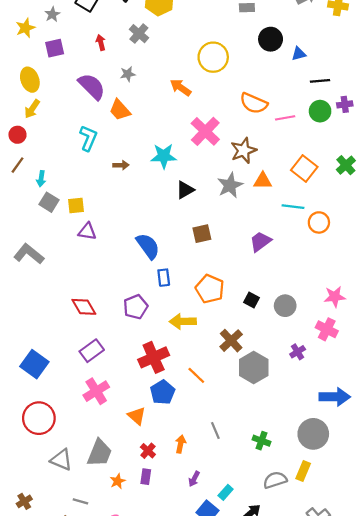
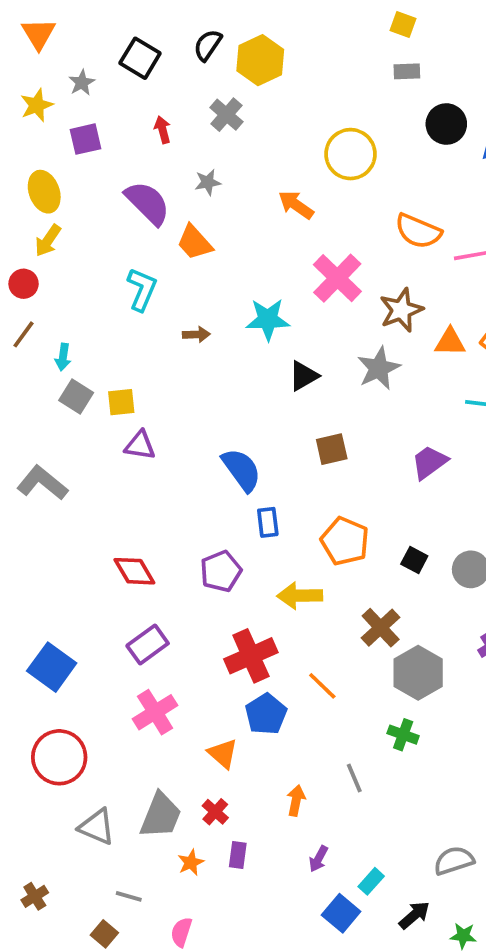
orange triangle: (263, 181) -> (450, 342), moved
green cross: (262, 441) -> (403, 735), moved
red cross: (148, 451) -> (215, 812), moved

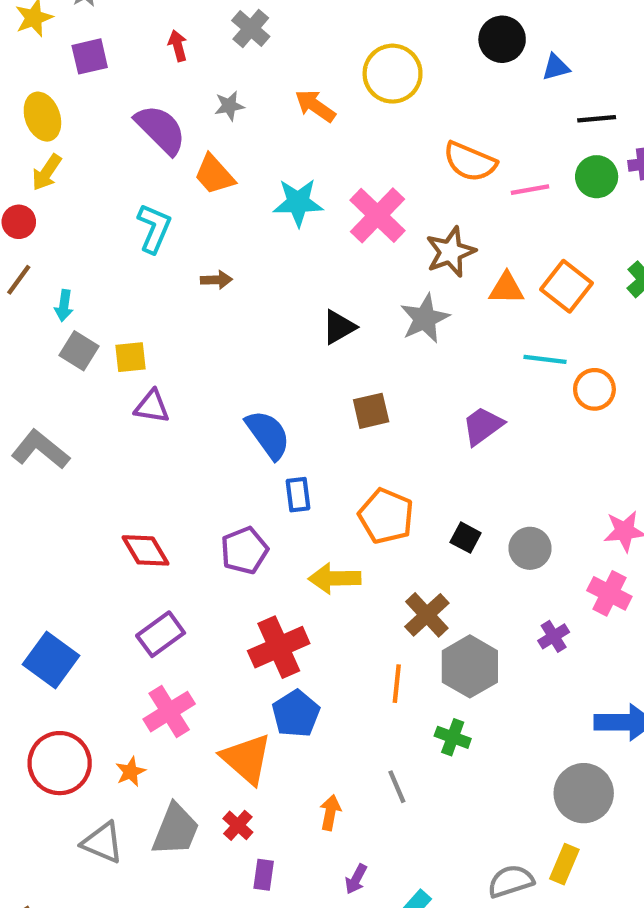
orange arrow: (296, 205) -> (315, 106), moved
cyan star: (268, 319) -> (298, 202), moved
orange line: (322, 686) -> (397, 684), moved, turned 52
orange triangle: (223, 754) -> (246, 759), size x1.5
orange star: (191, 863) -> (130, 772), moved

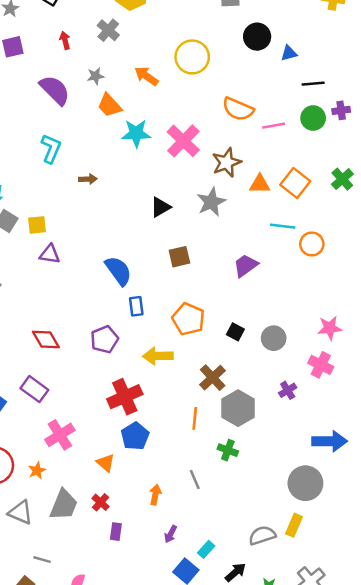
orange trapezoid: (214, 175) -> (110, 105), moved
purple rectangle: (161, 634) -> (34, 389), moved, turned 72
orange triangle: (246, 759) -> (106, 463), size x0.6

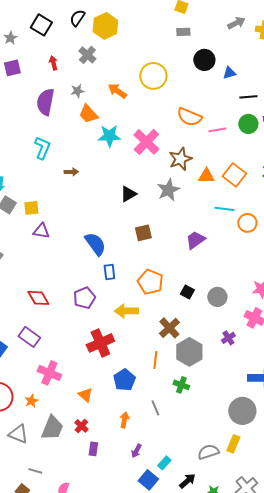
purple semicircle: (55, 90) -> (45, 102), turned -124
pink cross: (60, 435) -> (49, 373), turned -35
blue pentagon: (135, 436) -> (124, 380), moved

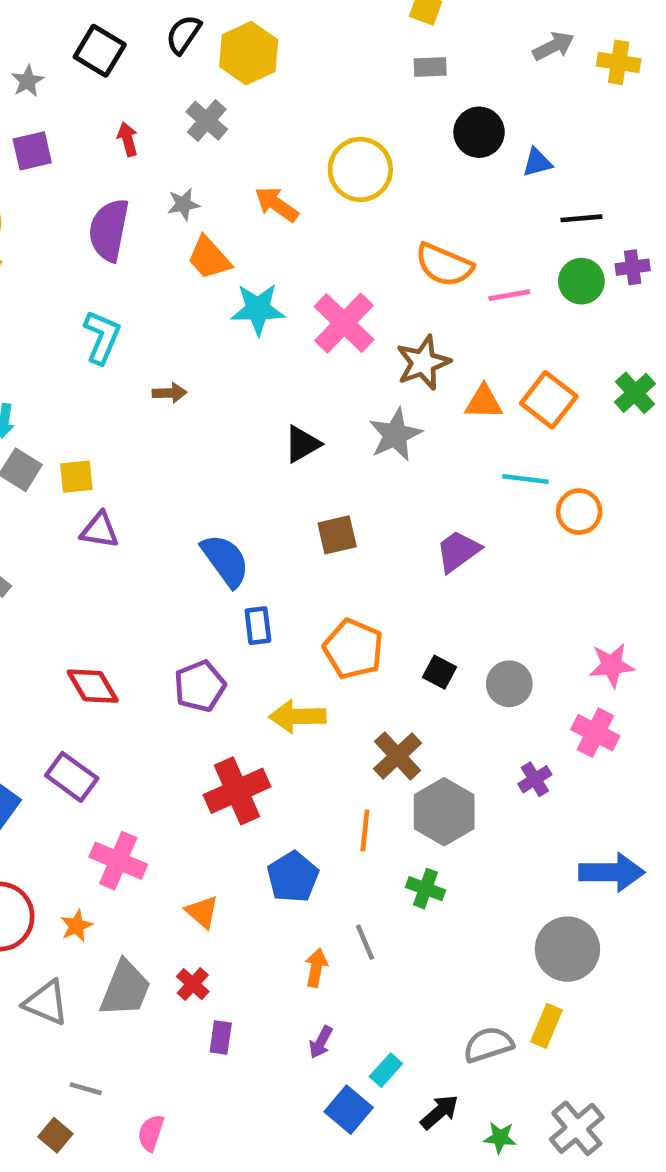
orange arrow: (124, 420) -> (316, 968), moved

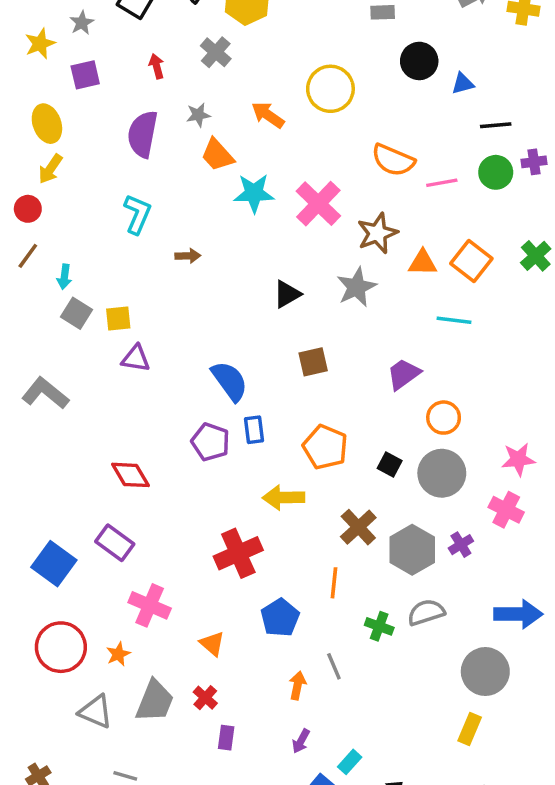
orange circle: (579, 512) -> (444, 418), moved
gray circle: (509, 684) -> (442, 473), size x1.4
purple pentagon: (200, 686) -> (210, 442), moved, turned -30
gray hexagon: (444, 812) -> (412, 550), moved
gray semicircle: (488, 1045) -> (426, 612), moved

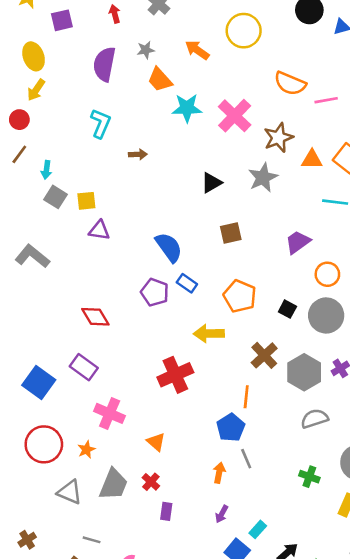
blue rectangle: (254, 430) -> (187, 283), turned -48
blue pentagon: (280, 618) -> (231, 428), moved
green cross: (379, 626) -> (309, 477), moved

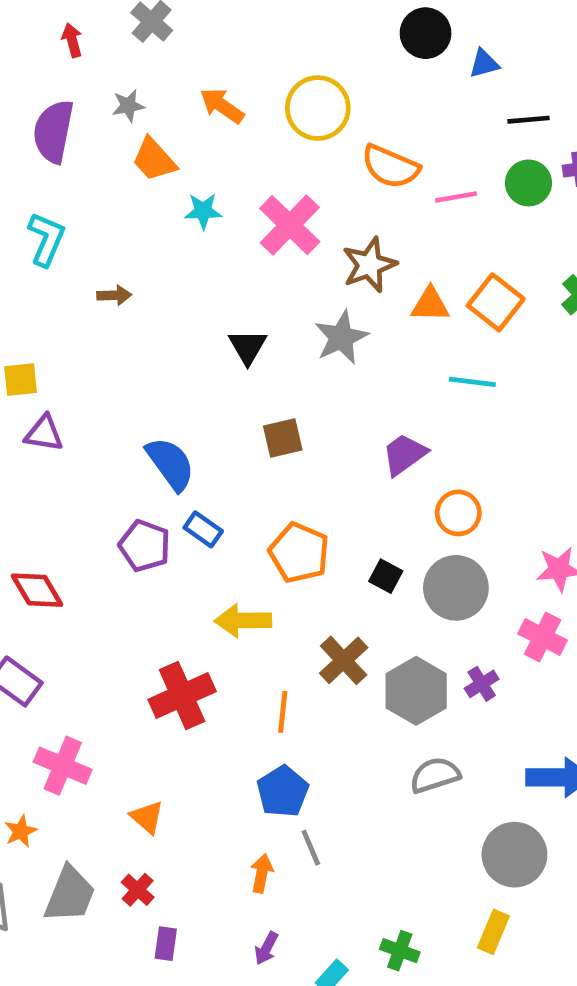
yellow circle: (244, 31) -> (318, 108), moved
cyan star: (187, 108) -> (203, 211), size x0.7
black triangle: (211, 183) -> (248, 347), turned -30
orange line: (246, 397) -> (283, 712), moved
green cross: (309, 477) -> (400, 951), moved

